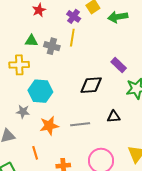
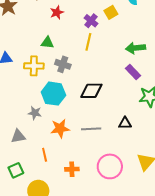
green arrow: (118, 17) -> (136, 48), moved
gray cross: (52, 46) -> (63, 64), moved
black diamond: (91, 85) -> (91, 91), moved

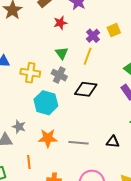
green triangle: (47, 43) -> (62, 53), moved, turned 40
black diamond: (91, 91) -> (86, 89), moved
gray star: (35, 113) -> (19, 127), moved

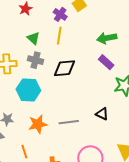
black triangle: (113, 142) -> (102, 114), turned 32

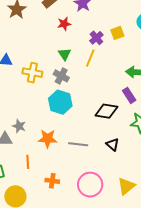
black diamond: (64, 68) -> (106, 111), moved
cyan hexagon: (28, 90) -> (60, 102), moved

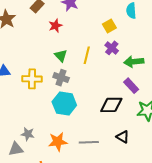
purple cross: (96, 38) -> (112, 48), moved

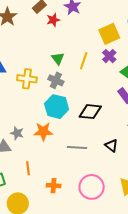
red star: (55, 26) -> (53, 20), moved
yellow square: (109, 26) -> (109, 34), size x1.5
black diamond: (111, 105) -> (90, 112), moved
orange star: (58, 142) -> (43, 131), moved

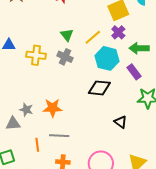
yellow line: (84, 61) -> (93, 37), turned 30
cyan hexagon: (57, 107) -> (107, 58), moved
gray line: (77, 148) -> (59, 136), moved

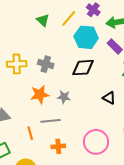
yellow cross: (36, 55) -> (17, 64), moved
gray cross: (65, 57) -> (46, 64), moved
gray star: (26, 110) -> (64, 97), moved

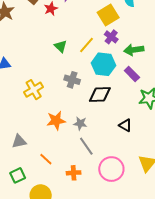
yellow cross: (17, 64) -> (34, 90), turned -30
gray cross: (46, 64) -> (72, 80), moved
gray line: (51, 121) -> (86, 146), moved, turned 60
orange line: (30, 133) -> (46, 159), turned -32

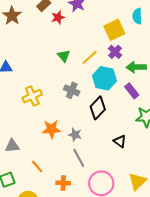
black diamond: (100, 94) -> (98, 108), turned -50

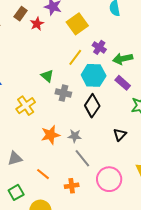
yellow square: (114, 30) -> (77, 24), moved
green triangle: (64, 56) -> (47, 76), moved
black triangle: (120, 141) -> (120, 135), turned 48

